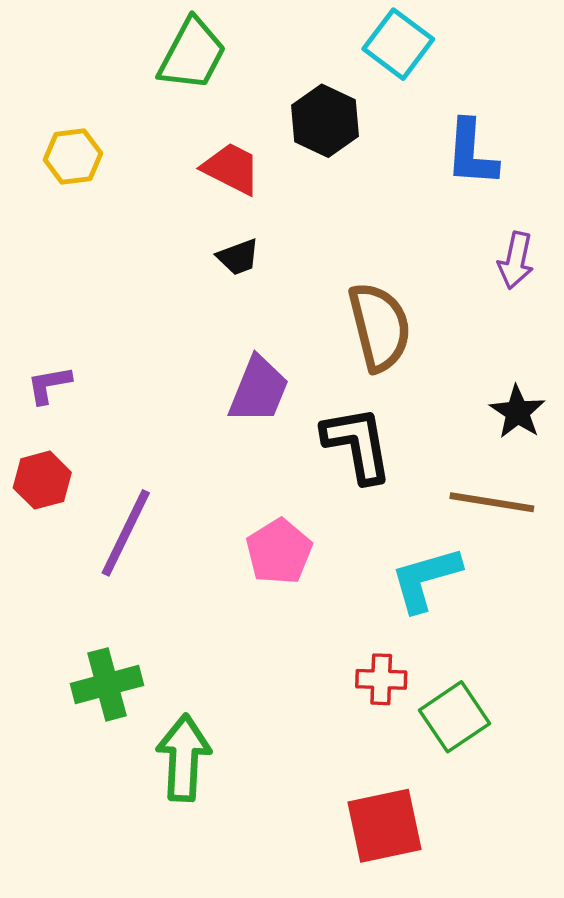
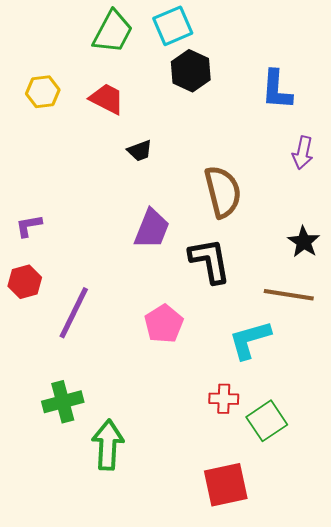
cyan square: (398, 44) -> (173, 26), moved, turned 30
red trapezoid: (231, 168) -> (107, 99), moved

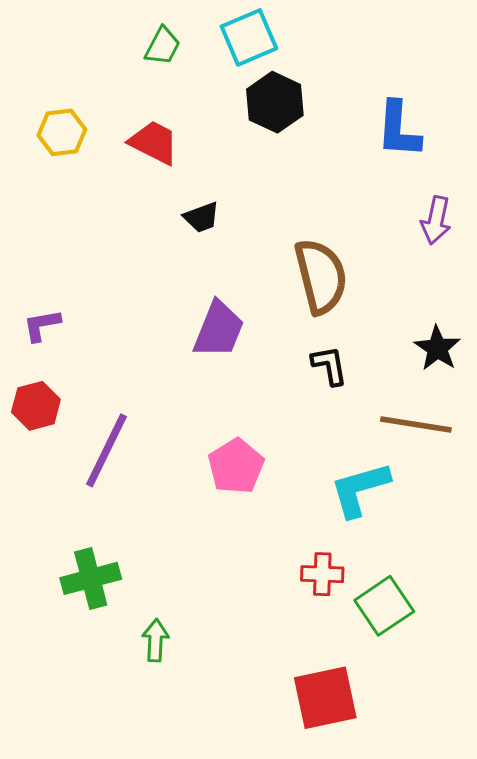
green trapezoid: (113, 32) -> (163, 46), size x0.6
black L-shape: (210, 261) -> (330, 365), moved, size x0.6
green arrow: (108, 445) -> (155, 640), size x0.6

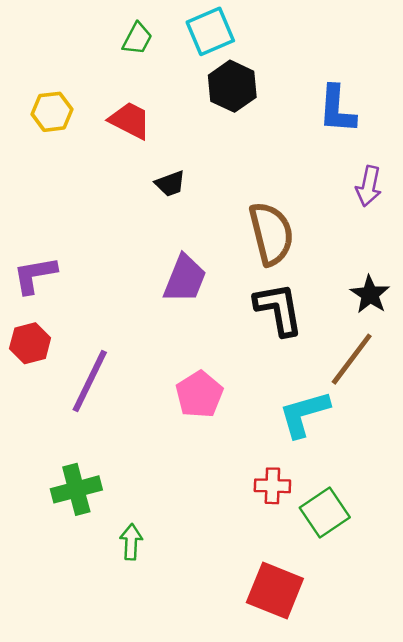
purple L-shape: (42, 325) -> (35, 275), size x1.4
black L-shape: (330, 365) -> (279, 309), size x1.6
brown line: (416, 424) -> (352, 359), turned -62
red square: (325, 698) -> (275, 591), turned 34

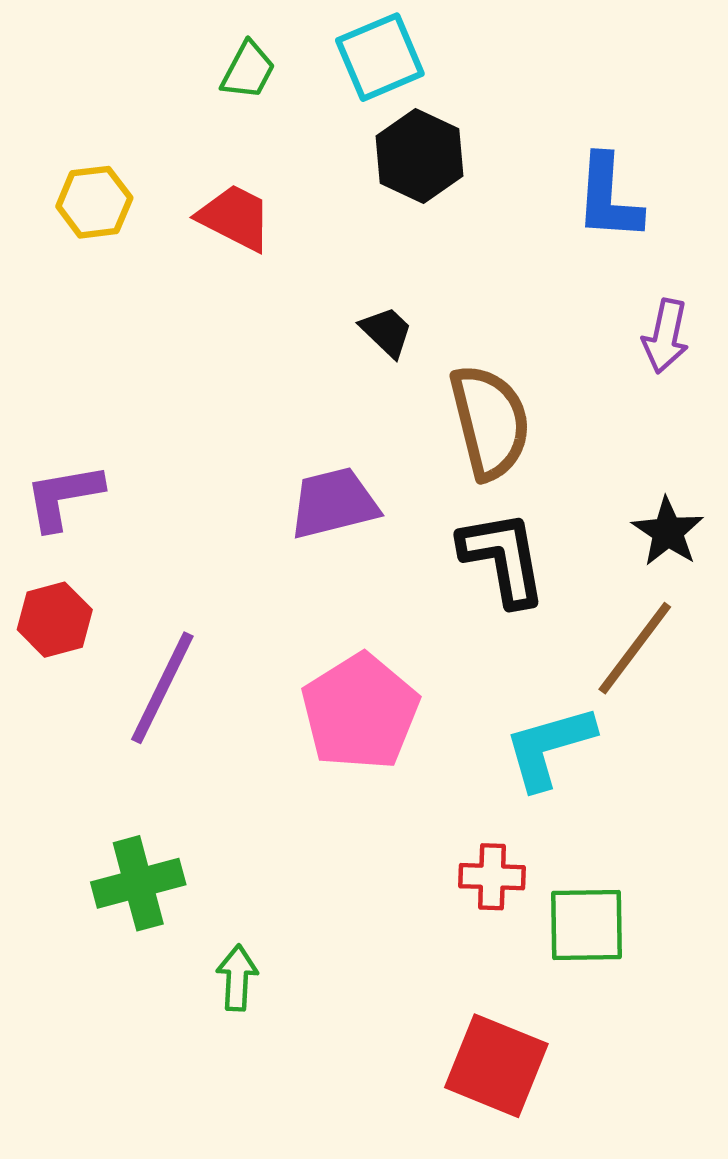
black trapezoid: (170, 184) -> (387, 332), moved, turned -116
purple trapezoid: (185, 279) -> (334, 503), turned -126
pink pentagon: (199, 394) -> (360, 712), size x1.4
green square: (325, 513) -> (586, 925), turned 33

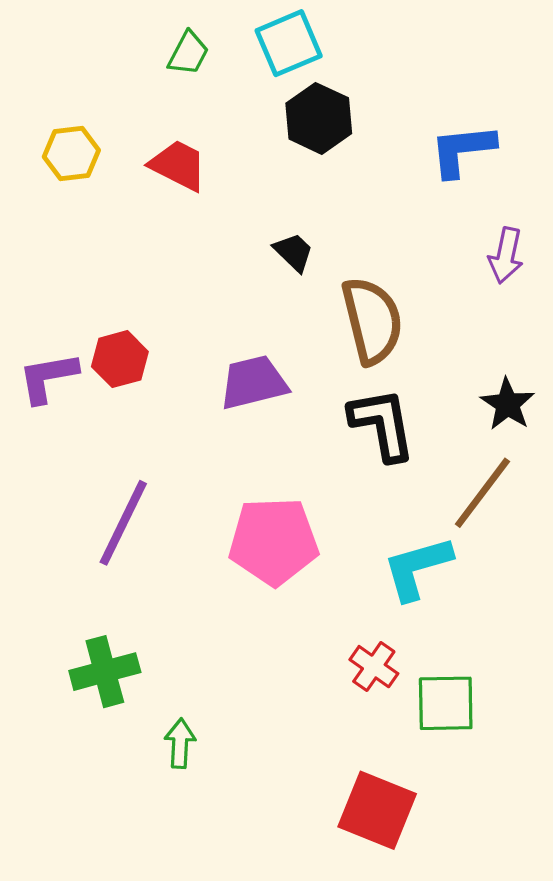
blue L-shape: (608, 198) -> (462, 150), turned 80
red hexagon: (55, 620) -> (120, 359), moved
pink pentagon: (360, 712) -> (274, 541), turned 30
red cross: (492, 877) -> (374, 667), turned 33

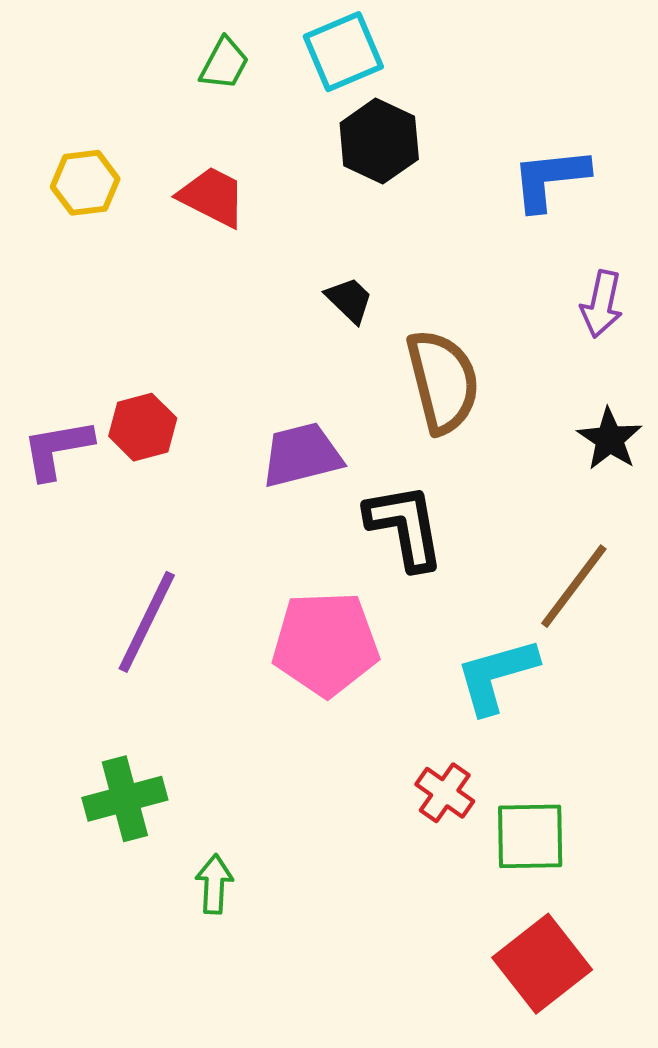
black star: (508, 404) -> (610, 439), moved
black L-shape: (382, 424) -> (405, 527), moved
red square: (377, 810) -> (542, 964), moved, turned 30

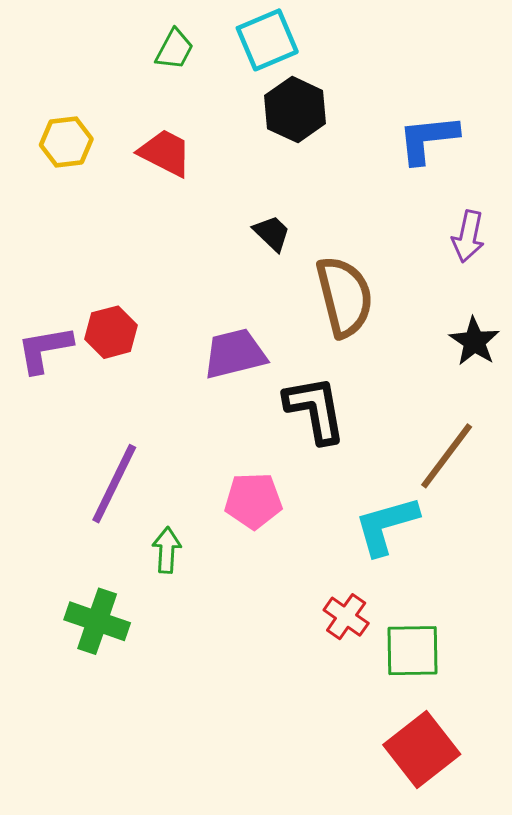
pink pentagon: (326, 644) -> (253, 501), size x0.7
green cross: (125, 799) -> (97, 621), turned 34
green arrow: (214, 884) -> (167, 550), moved

